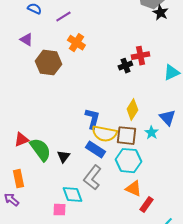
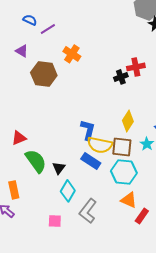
purple line: (63, 17) -> (48, 29), moved
red triangle: (21, 140) -> (19, 138), moved
gray L-shape: (92, 178) -> (88, 211), moved
cyan diamond: (72, 195) -> (68, 191), moved, turned 50

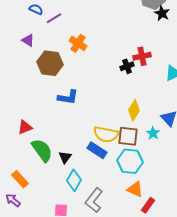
blue L-shape: (88, 130) -> (68, 97), moved, turned 85
orange rectangle: (14, 190) -> (20, 179), turned -30

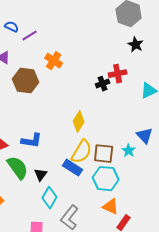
black star: (162, 13) -> (136, 45), moved
blue L-shape: (68, 97) -> (32, 141), moved
yellow diamond: (134, 110) -> (79, 122), moved
yellow semicircle: (106, 134) -> (82, 152), turned -70

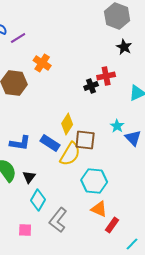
cyan star: (129, 151) -> (117, 126), moved
brown square: (104, 154) -> (85, 140), moved
blue rectangle: (73, 168) -> (50, 143), moved

